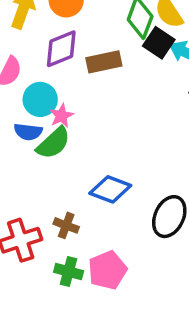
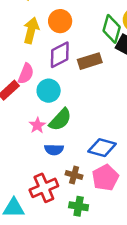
pink star: (61, 116) -> (37, 125), moved
blue semicircle: (28, 132) -> (54, 150), moved
pink pentagon: (107, 270) -> (105, 178), moved

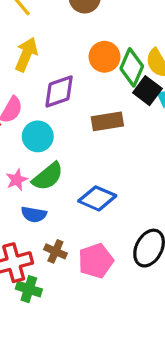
orange circle: (60, 21) -> (105, 57), moved
brown rectangle: (90, 61) -> (107, 121), moved
blue diamond: (102, 148) -> (97, 198), moved
green cross: (79, 206) -> (29, 289), moved

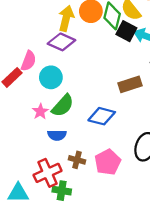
yellow arrow: (26, 54) -> (66, 18), moved
purple diamond: (59, 92) -> (61, 42), turned 52
brown rectangle: (107, 121) -> (130, 84), moved

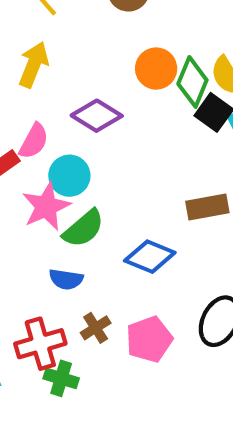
yellow arrow: (66, 18) -> (33, 65), moved
pink star: (40, 112) -> (46, 206), moved, size x1.6
brown cross: (77, 160) -> (96, 328), turned 35

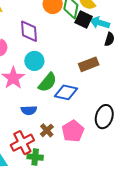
purple diamond: (97, 116) -> (29, 31), turned 65
cyan circle: (69, 176) -> (34, 61), moved
green semicircle: (84, 229) -> (47, 82), moved

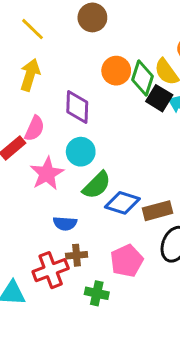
brown rectangle: (89, 64) -> (158, 211), moved
brown cross: (47, 130) -> (77, 255), moved, turned 32
green cross: (35, 157) -> (97, 293), moved

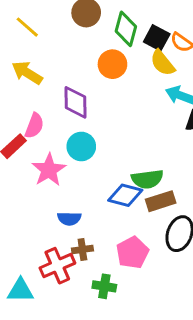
yellow arrow: (30, 75) -> (27, 73), turned -72
green diamond: (142, 78) -> (126, 29), moved
black square: (159, 98) -> (157, 38), moved
green semicircle: (97, 185) -> (147, 179), moved, turned 40

